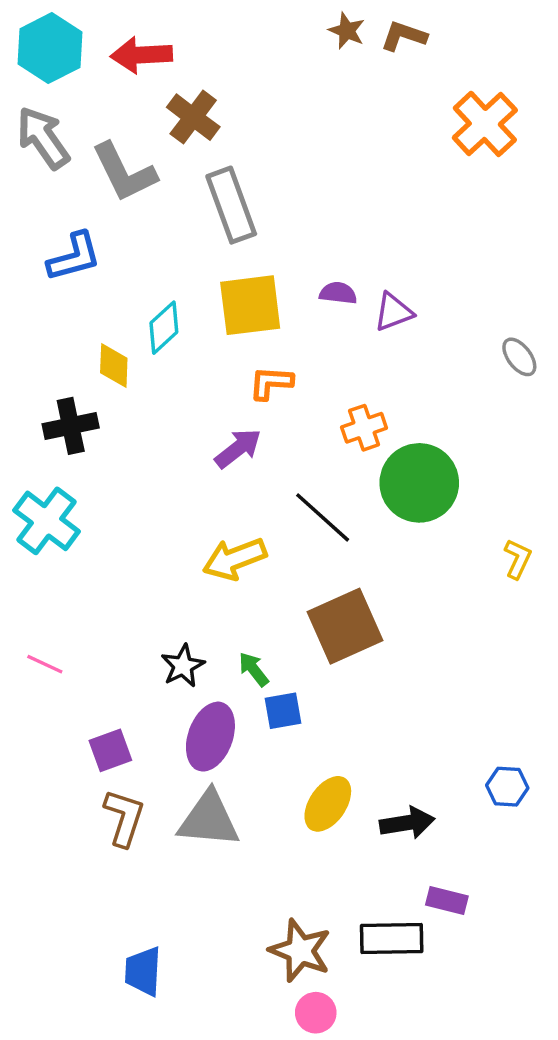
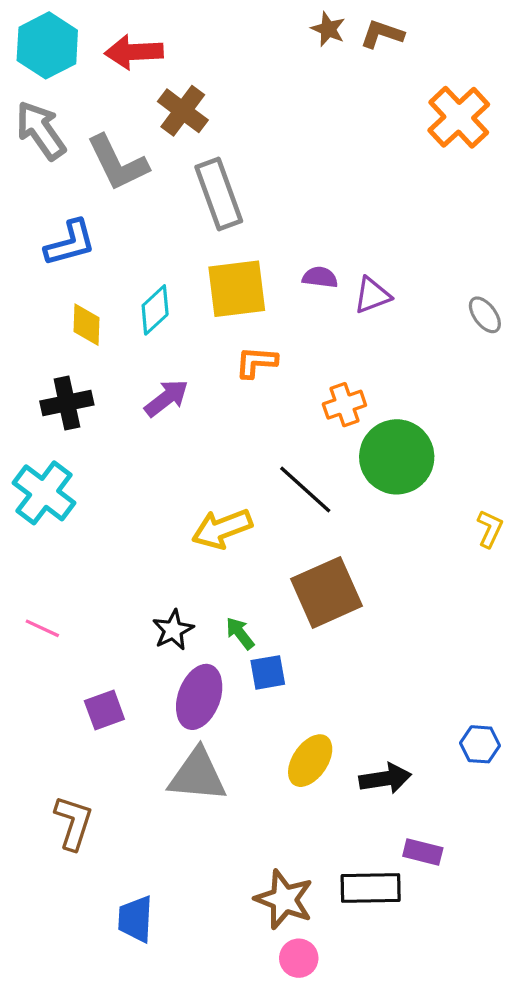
gray ellipse: (519, 357) -> (485, 315), moved
yellow diamond: (114, 366) -> (86, 325), moved
purple arrow: (238, 448) -> (166, 398), moved
brown L-shape: (124, 818) -> (73, 823), moved

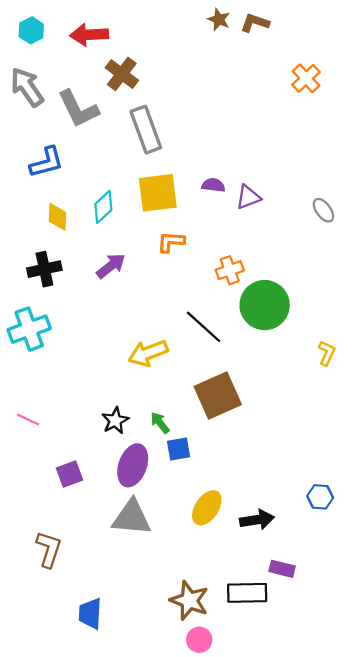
cyan hexagon: (47, 45) -> (31, 30), size x0.6
orange cross: (459, 117) -> (306, 78), size x0.7
cyan cross: (44, 493) -> (29, 329), turned 33

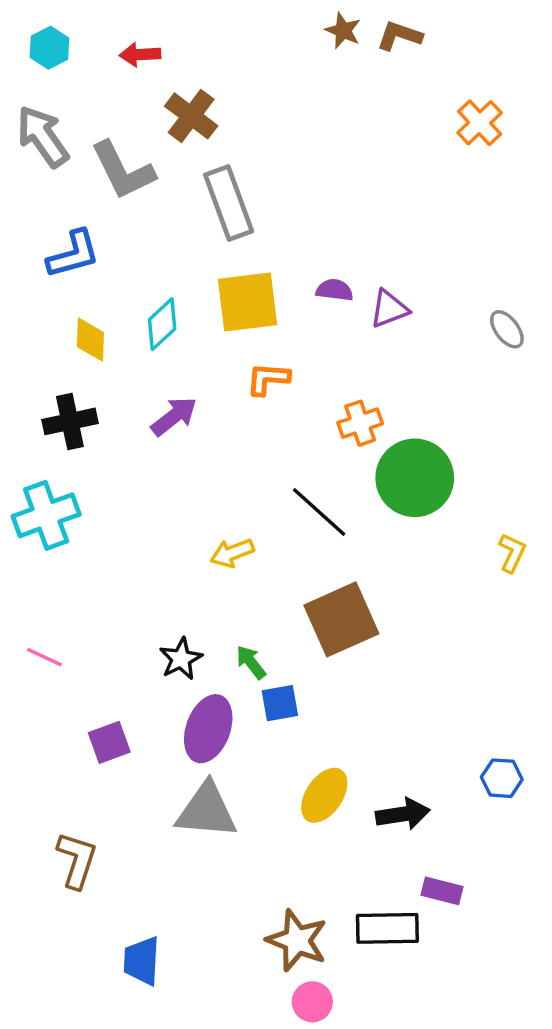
red arrow: (89, 35) -> (140, 54), size x0.7
yellow arrow: (148, 353) -> (232, 553), size x0.7

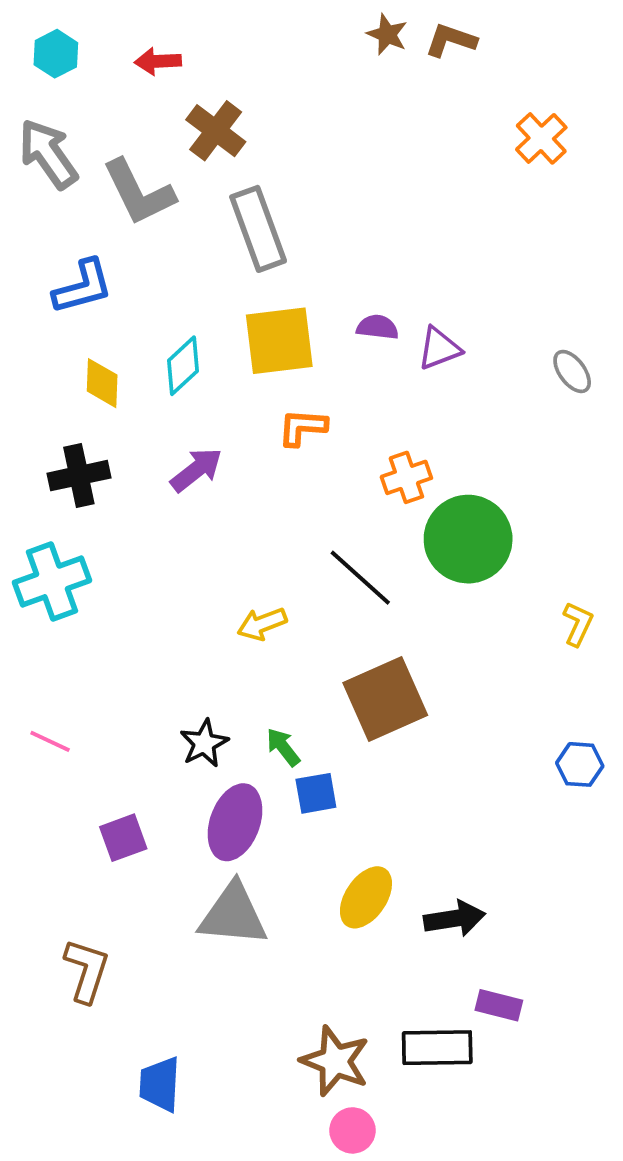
blue hexagon: (502, 778) -> (580, 764), moved

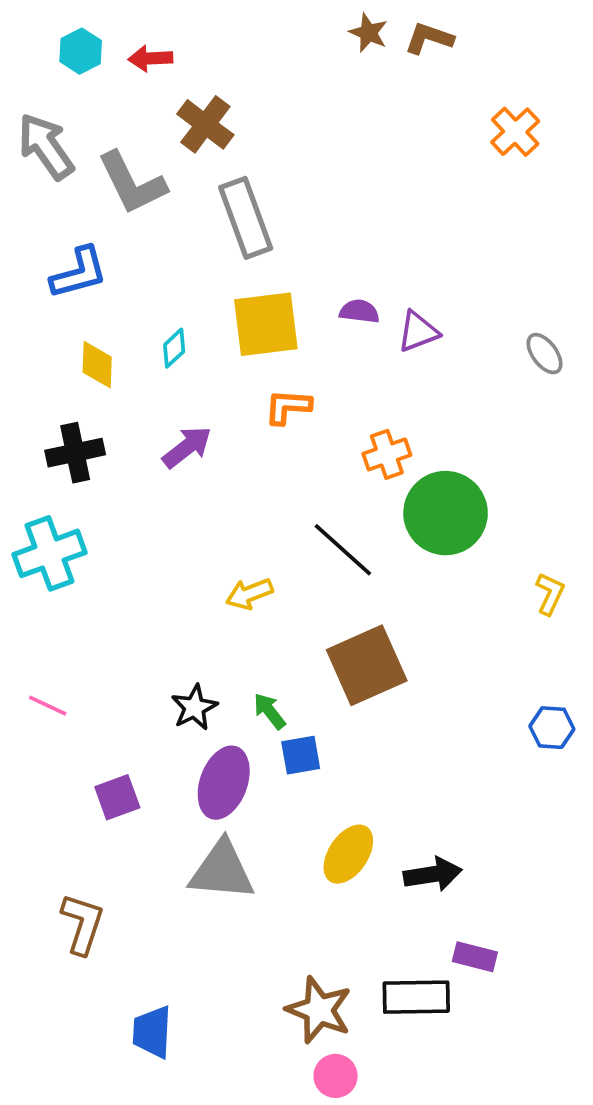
cyan hexagon: (56, 54) -> (81, 51), moved
cyan diamond: (183, 366) -> (174, 348), size x0.7

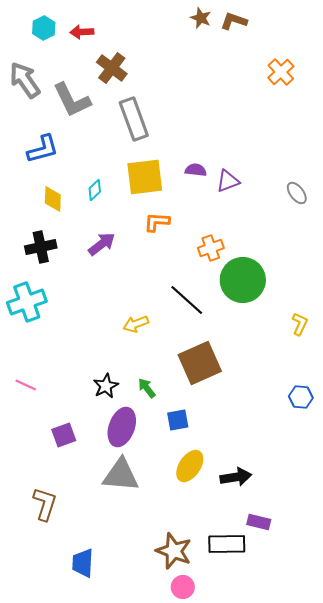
blue square: (301, 755) -> (178, 420), moved

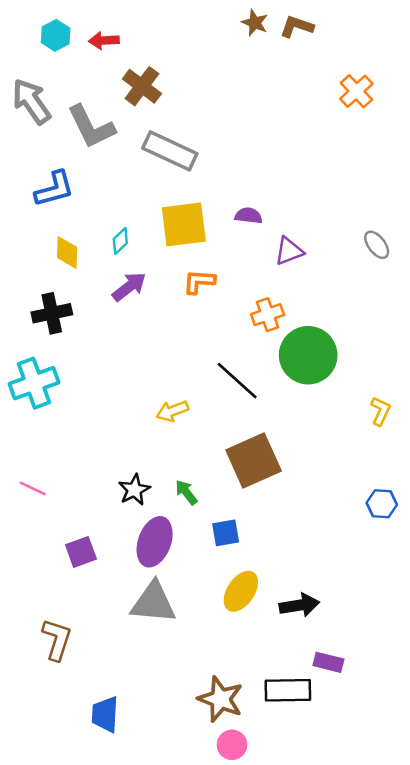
gray rectangle: (134, 119) -> (170, 151), turned -45
purple triangle: (228, 181) -> (289, 251), moved
purple arrow: (102, 244) -> (129, 287), moved

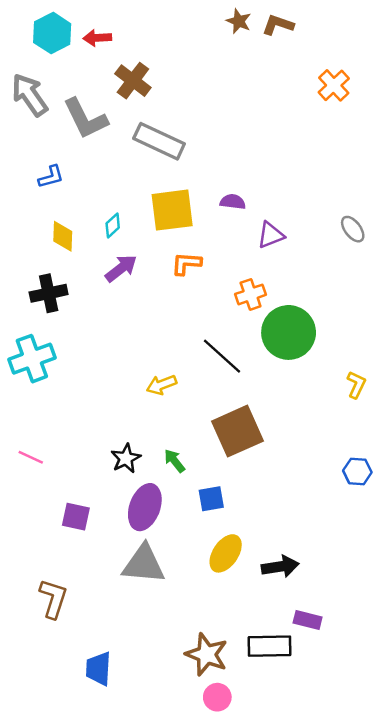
cyan hexagon: (56, 35) -> (52, 33), size x1.4
blue L-shape: (54, 189) -> (51, 177), size x0.7
purple square: (81, 552) -> (76, 517), turned 32

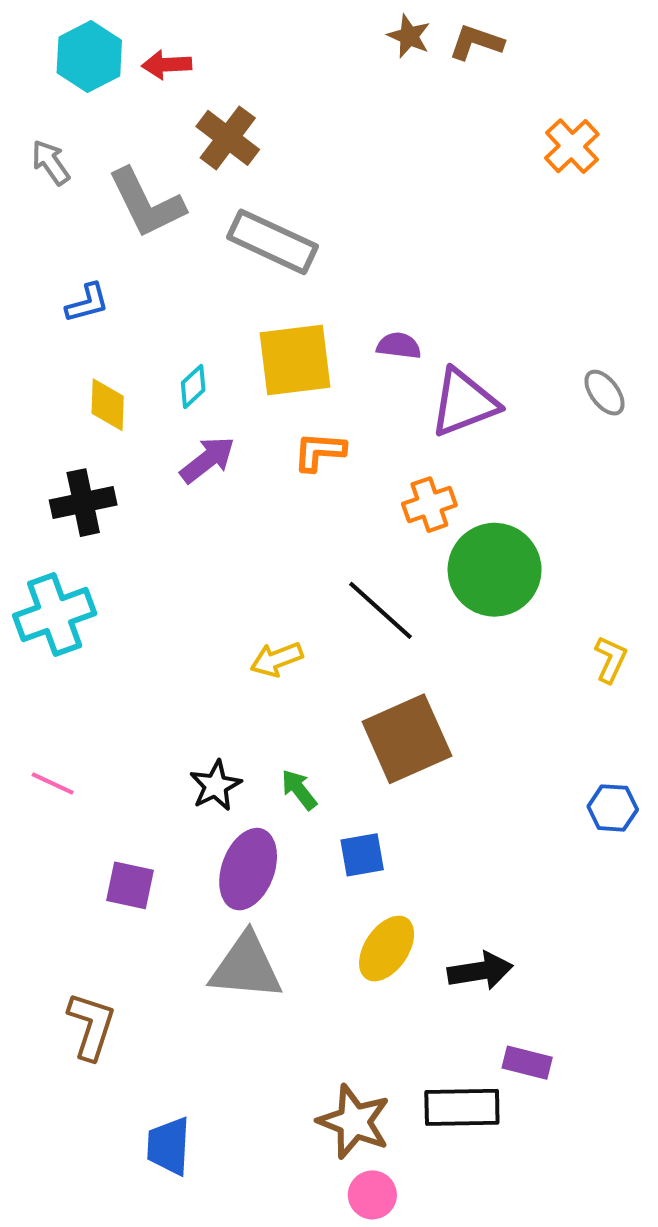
gray arrow: (30, 95) -> (51, 162), size x0.6
purple triangle: (271, 235) -> (464, 403), size x1.5

